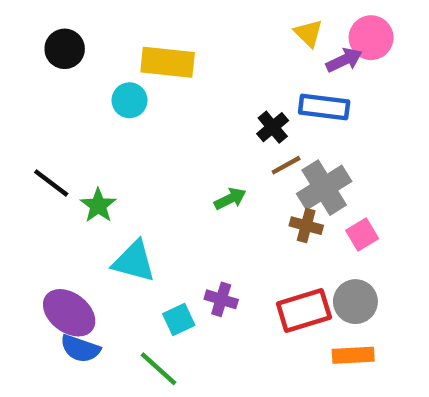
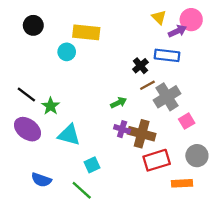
brown cross: (306, 226) -> (142, 134), moved, size x1.6
purple cross: (221, 299) -> (122, 129), moved
gray circle: (355, 302) -> (197, 156), moved
purple ellipse: (69, 313) -> (27, 129), moved

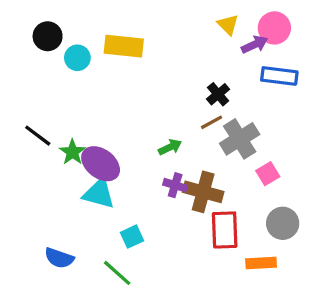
cyan circle: (67, 52) -> (77, 58), moved
blue rectangle: (167, 55) -> (279, 76), moved
black cross: (140, 66) -> (218, 94), moved
purple ellipse: (27, 129) -> (101, 164), moved
red rectangle: (157, 160) -> (225, 230), turned -75

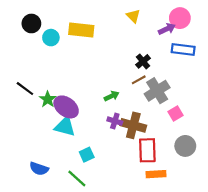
yellow triangle: (228, 25) -> (133, 16), moved
orange rectangle: (261, 263) -> (156, 174), moved

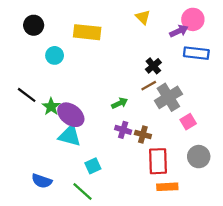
cyan circle: (51, 38) -> (55, 55), moved
brown cross: (133, 125) -> (143, 134), size x0.6

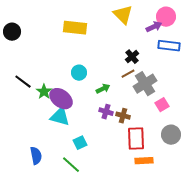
yellow triangle: (143, 17) -> (123, 15), size x1.5
black circle: (34, 25) -> (12, 32), moved
cyan circle: (55, 55) -> (79, 73), moved
blue semicircle: (42, 181) -> (36, 156), turned -120

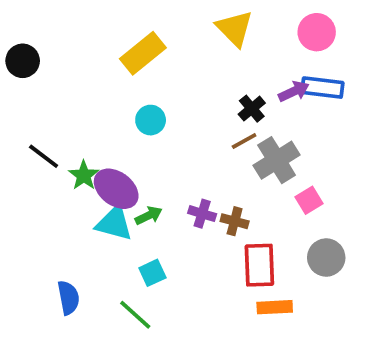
purple arrow: (154, 27) -> (294, 91), moved
yellow rectangle: (75, 28) -> (143, 53), turned -45
cyan circle: (79, 73) -> (151, 120), moved
green arrow: (103, 89) -> (149, 215), moved

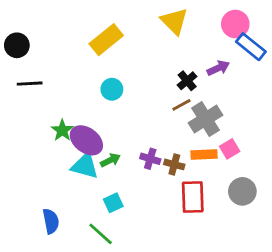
blue rectangle: (322, 88) -> (251, 47), moved, turned 32
black line: (44, 156) -> (30, 84), moved, turned -40
orange rectangle: (275, 307) -> (204, 154), moved

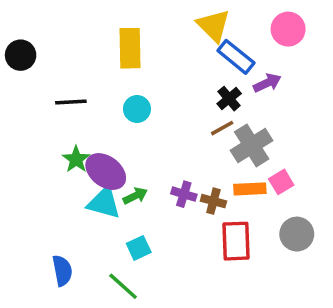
yellow rectangle: (106, 40) -> (130, 48), turned -52
blue rectangle: (251, 47) -> (236, 57), moved
black line: (30, 84) -> (71, 102), moved

